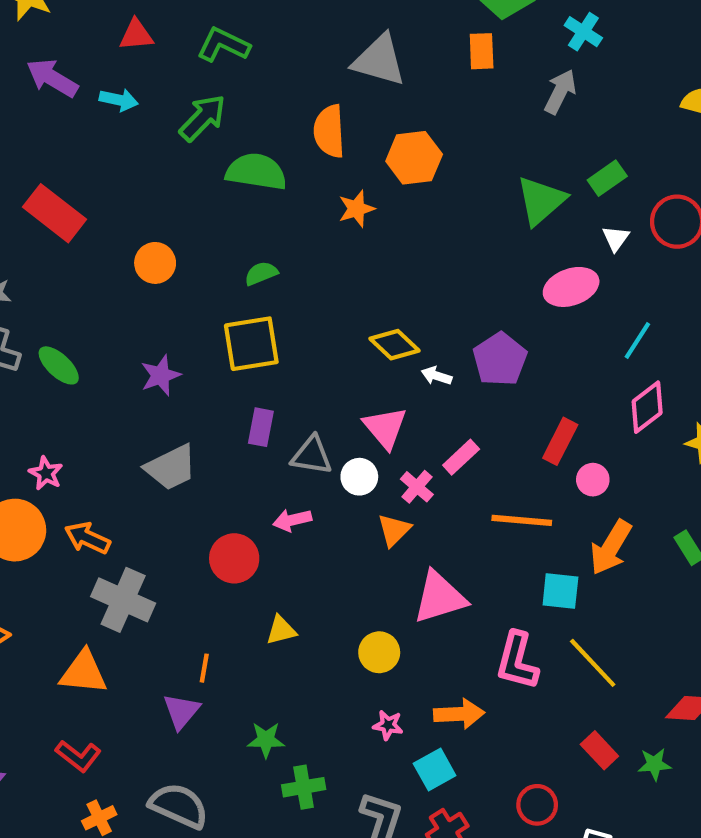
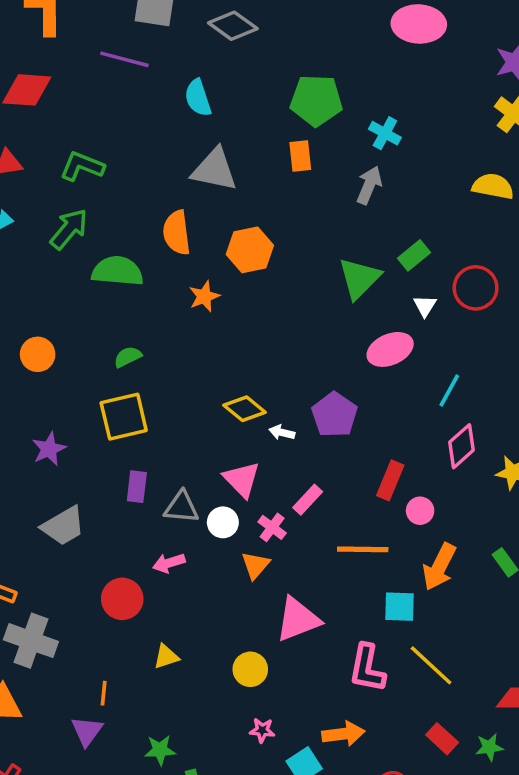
orange arrow: (459, 714) -> (343, 734), moved

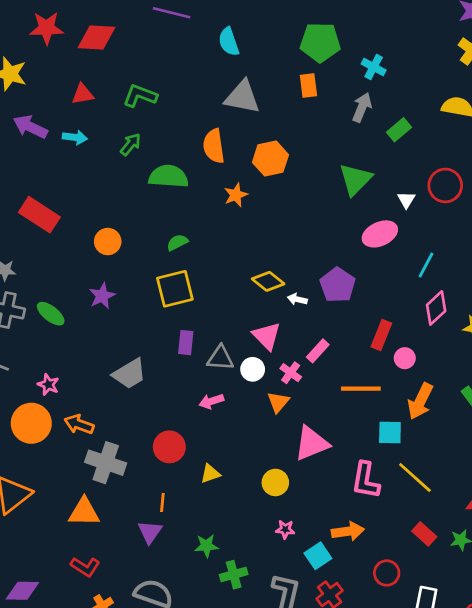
green arrow: (69, 229) -> (131, 144), size x0.7
green rectangle: (414, 255) -> (399, 130), moved
purple star: (49, 449) -> (102, 296), moved
red circle: (122, 599) -> (169, 447), moved

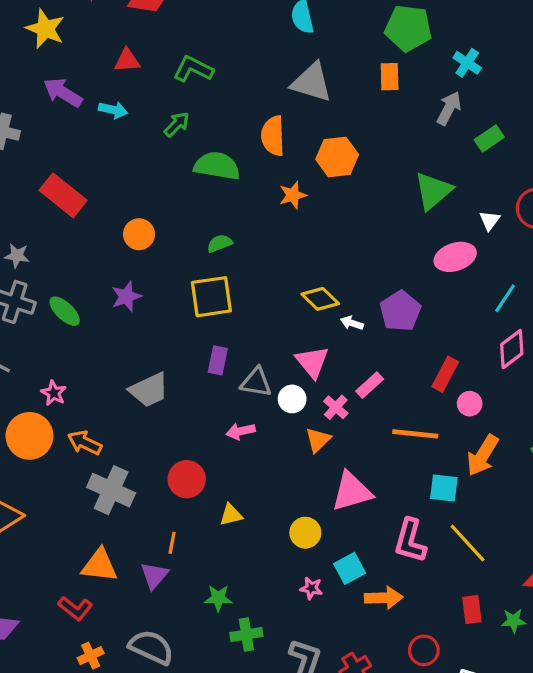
orange triangle: (84, 512) -> (100, 565), moved
red rectangle: (424, 534) -> (472, 610), turned 35
cyan square: (318, 556) -> (350, 568), moved

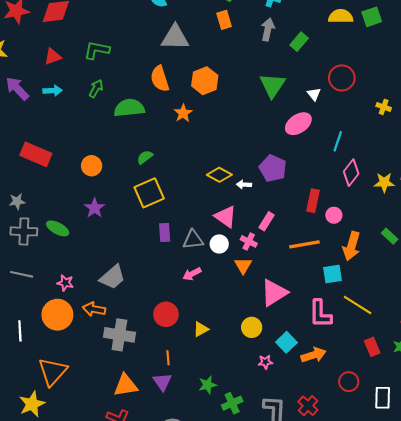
purple arrow: (63, 92) -> (17, 88), turned 30
gray trapezoid: (149, 390) -> (112, 277), moved

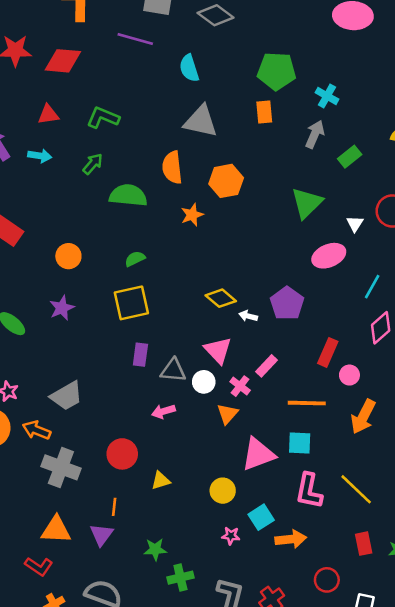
cyan square: (332, 274) -> (300, 443), moved

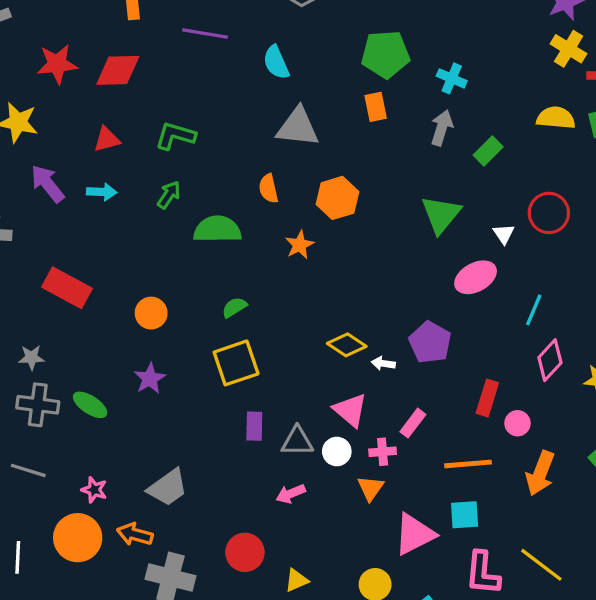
orange semicircle: (172, 167) -> (268, 189), size x0.7
pink cross: (240, 386) -> (383, 452), turned -36

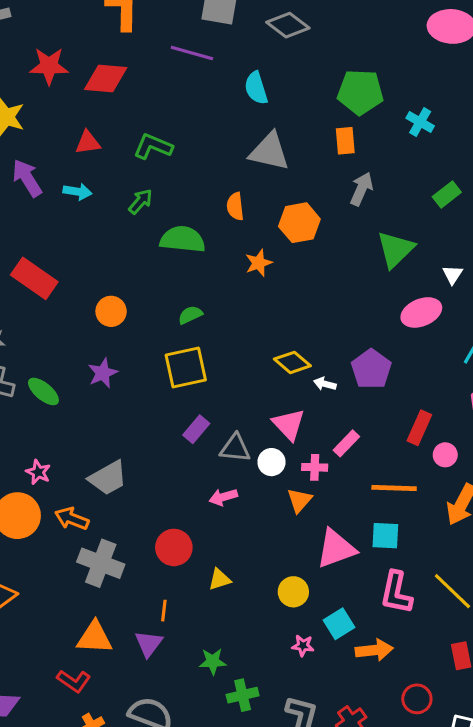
gray arrow: (442, 128) -> (361, 189), moved
purple rectangle: (254, 426) -> (196, 429), turned 32

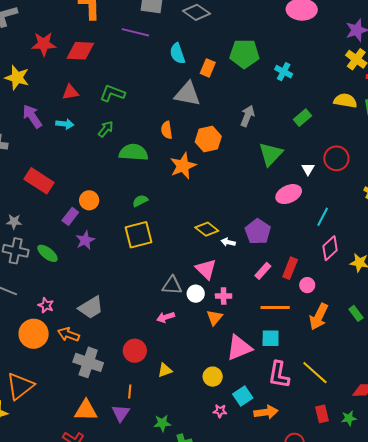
orange rectangle: (345, 141) -> (208, 68), moved, turned 30
orange star: (259, 263) -> (183, 166), size x1.5
purple rectangle: (196, 429) -> (70, 216), moved
pink rectangle: (346, 443) -> (263, 271), moved

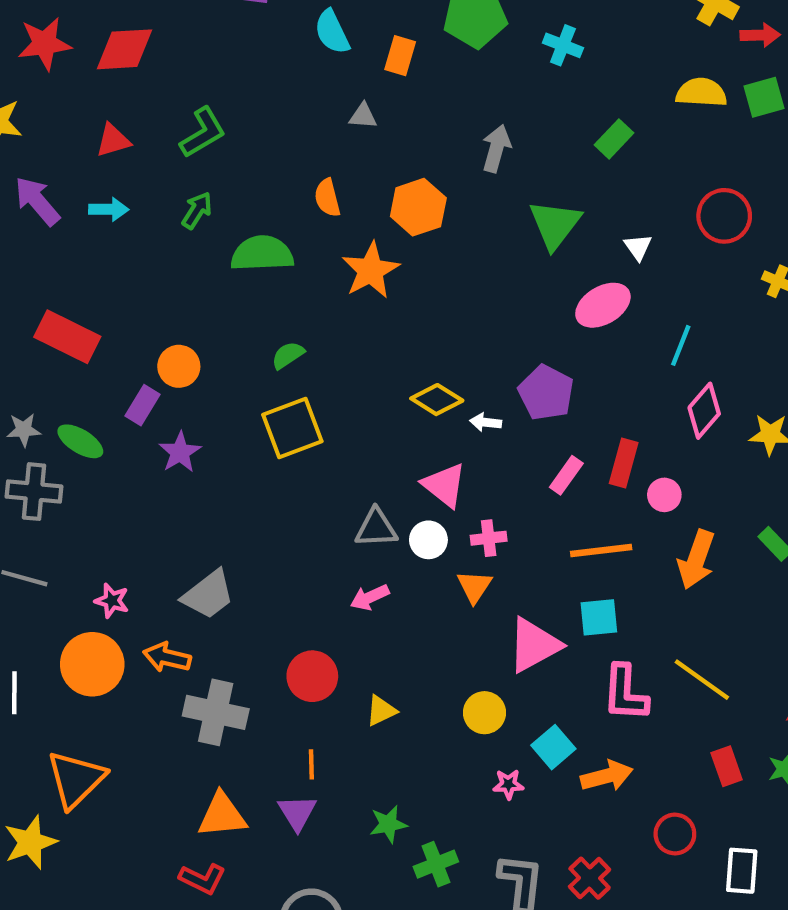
green L-shape: (112, 93) -> (203, 133), turned 135
gray triangle: (187, 94) -> (363, 116), size x0.5
red circle: (336, 158) -> (724, 216), moved
green ellipse: (47, 253) -> (80, 441), moved

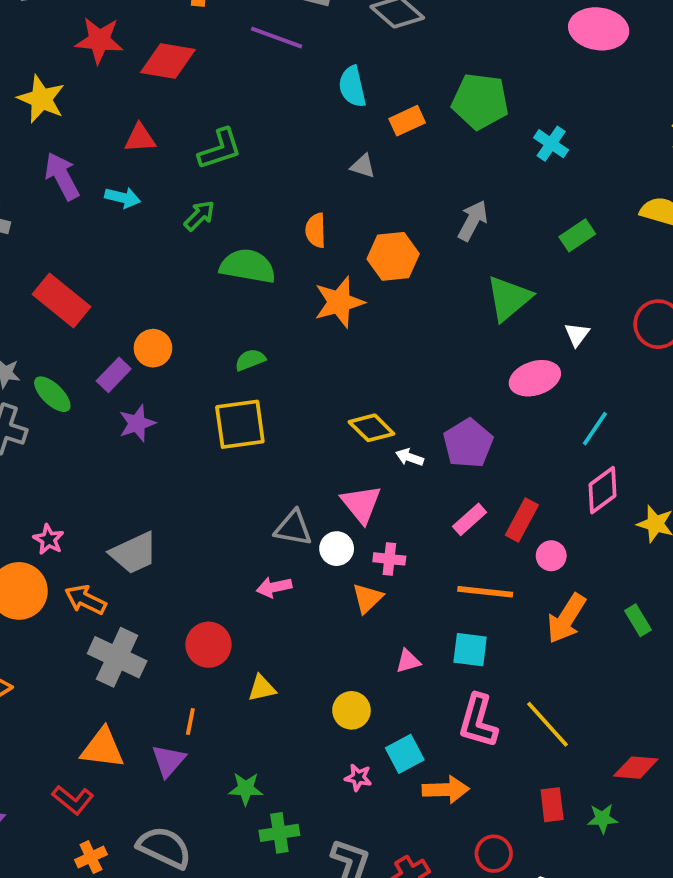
orange rectangle: (400, 56) -> (407, 121), turned 36
pink triangle: (534, 645) -> (408, 661), size x0.5

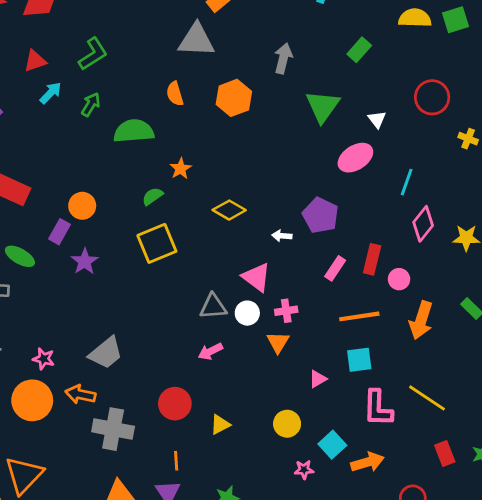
gray triangle: (363, 166) -> (196, 40), size x2.0
cyan arrow: (123, 198) -> (51, 93), moved, turned -45
orange star: (339, 302) -> (181, 169), moved, size x0.6
yellow diamond: (371, 428) -> (229, 210), moved

